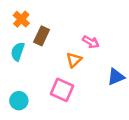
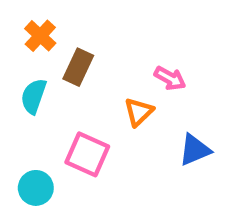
blue triangle: (116, 77) -> (195, 150), moved
pink square: (62, 90) -> (87, 154), moved

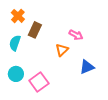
pink square: (87, 154) -> (39, 82), moved, turned 30
cyan circle: (36, 188) -> (16, 74), moved

